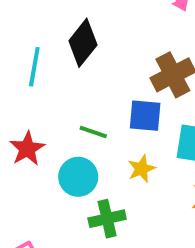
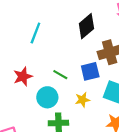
black diamond: (83, 43) -> (86, 26), moved
blue square: (145, 116) -> (90, 71), turned -30

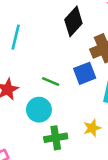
yellow star: (82, 100) -> (92, 128), moved

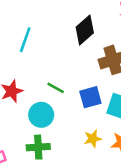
blue square: (85, 73) -> (90, 97), moved
green cross: (56, 138) -> (38, 147), moved

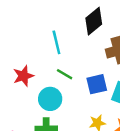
cyan line: (25, 40) -> (56, 42), moved, turned -35

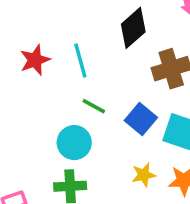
red star: (23, 76) -> (35, 60), moved
blue square: (97, 84) -> (141, 119), turned -35

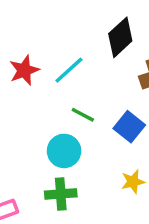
cyan line: (80, 61) -> (69, 70), turned 64

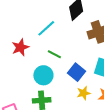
red star: (24, 70) -> (20, 47), moved
blue square: (129, 127) -> (76, 72), moved

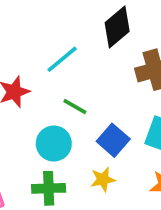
yellow star: (84, 93) -> (103, 179), moved

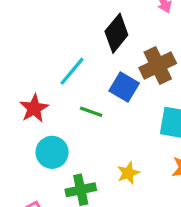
blue square: (113, 140) -> (124, 87), moved
cyan circle: (54, 144) -> (52, 152), moved

